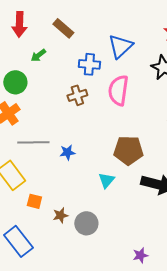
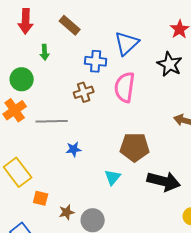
green arrow: (38, 55) -> (45, 52), turned -56
gray line: (33, 142) -> (52, 121), moved

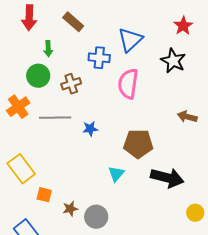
green circle: (22, 79) -> (38, 76), moved
brown cross: (84, 92) -> (71, 84), moved
blue star: (74, 149) -> (90, 129), moved

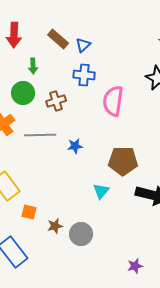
blue triangle: (130, 40) -> (83, 45), moved, size x0.6

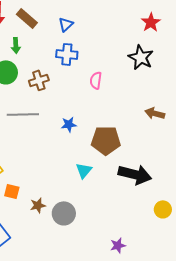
brown rectangle: (58, 39) -> (27, 18), moved
pink semicircle: (113, 101) -> (96, 80), size x0.6
blue star: (75, 146) -> (69, 124), moved

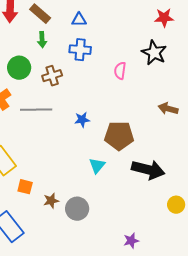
red star: (151, 22) -> (164, 18), turned 30
blue triangle: (66, 24) -> (79, 20), turned 42
green arrow: (16, 45) -> (42, 40), moved
pink semicircle: (96, 80) -> (120, 71), moved

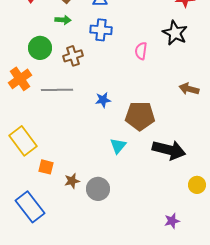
green arrow: (42, 40) -> (63, 20), turned -84
purple star: (131, 241) -> (172, 221), moved

